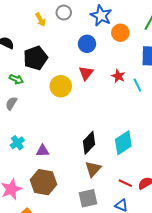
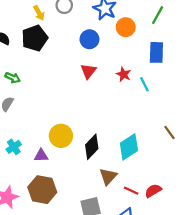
black pentagon: (35, 58) -> (35, 38), moved
yellow circle: (61, 86) -> (61, 136), moved
brown triangle: (93, 169) -> (108, 176), moved

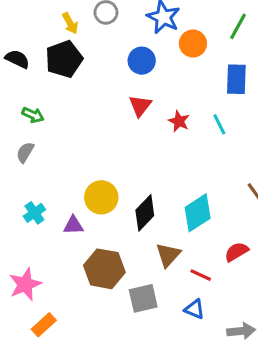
red star: (123, 74) -> (179, 121), moved
brown hexagon: (42, 190) -> (104, 269), moved
red semicircle: (153, 191) -> (236, 252), moved

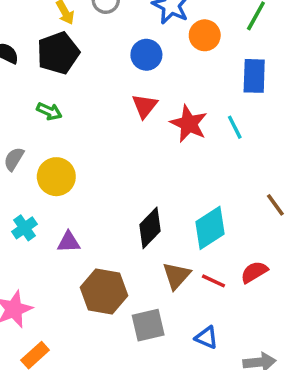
green arrow: (33, 115) -> (49, 111), moved
red star: (179, 121) -> (189, 124), size x1.5
yellow circle: (101, 197) -> (56, 177), moved
red line: (201, 275) -> (214, 281), moved

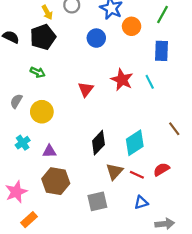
red triangle: (145, 106) -> (86, 89), moved
brown hexagon: (104, 292) -> (56, 181), moved
blue triangle: (206, 337) -> (141, 202), moved, turned -40

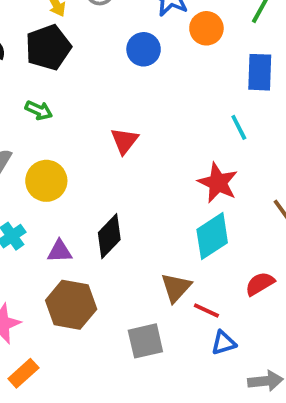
red star: (122, 80) -> (218, 183), moved
black diamond: (98, 143) -> (109, 236), moved
red line: (137, 175) -> (206, 310), moved

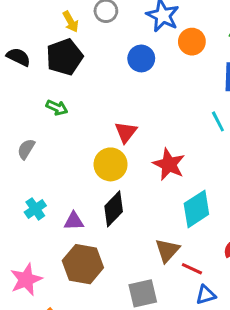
yellow circle: (46, 181) -> (111, 164), moved
red star: (218, 183) -> (169, 164), moved

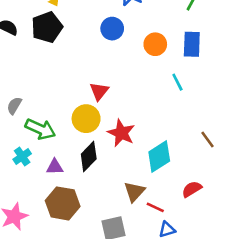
orange circle: (192, 42) -> (155, 44), moved
green arrow: (57, 108) -> (40, 129), moved, size x1.6
red star: (169, 164) -> (121, 133), moved

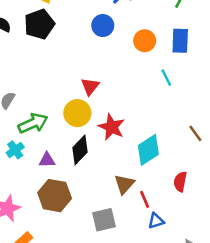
green arrow: (40, 129) -> (33, 123), turned -48
red semicircle: (192, 189) -> (180, 182), turned -48
red line: (155, 207) -> (145, 199), turned 42

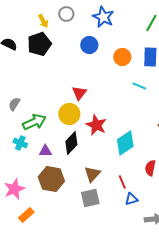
cyan line: (166, 78) -> (139, 86), turned -40
cyan cross: (15, 150) -> (20, 143), turned -32
brown triangle: (124, 184) -> (92, 174), moved

